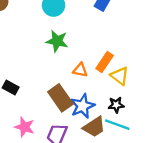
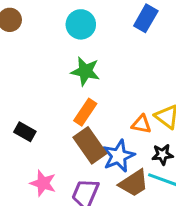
orange rectangle: (105, 62) -> (85, 112), moved
orange triangle: (80, 70) -> (141, 124), moved

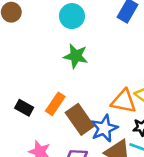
orange rectangle: (85, 112) -> (55, 104), moved
orange triangle: (141, 124) -> (124, 101), size x1.5

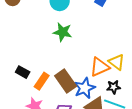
orange triangle: (124, 101) -> (100, 67), turned -35
orange rectangle: (55, 104) -> (42, 81), moved

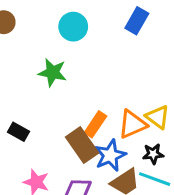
green star: (63, 32) -> (52, 73), moved
orange rectangle: (42, 81) -> (95, 124), moved

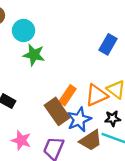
blue rectangle: (137, 21) -> (108, 44), moved
cyan circle: (73, 27) -> (24, 30), moved

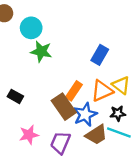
blue rectangle: (108, 44) -> (100, 55), moved
pink star: (21, 140) -> (29, 135), turned -30

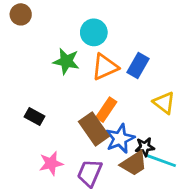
cyan circle: (31, 28) -> (94, 32), moved
orange triangle: (102, 91) -> (105, 67), moved
black star: (118, 113) -> (145, 147), moved

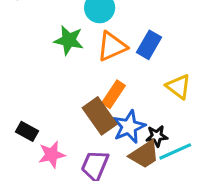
black rectangle: (34, 117) -> (27, 131), moved
cyan line: (161, 161) -> (175, 151), turned -44

